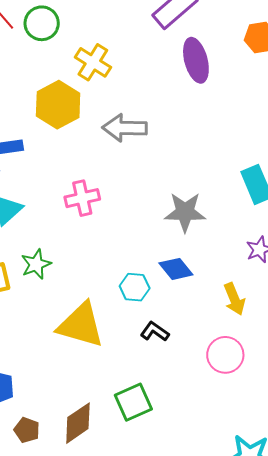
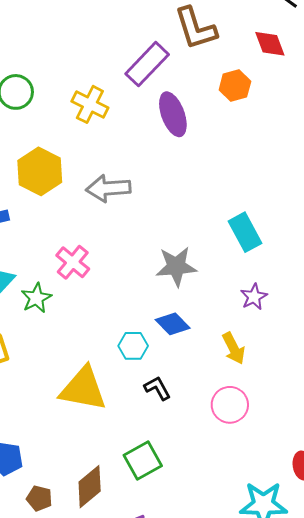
yellow cross: (93, 62) -> (90, 104), moved
pink cross: (82, 198) -> (73, 262), turned -32
green star: (36, 264) -> (36, 298), moved
black L-shape: (155, 332) -> (157, 388), turned 32

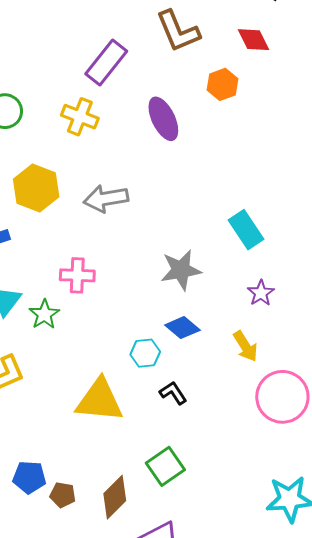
purple rectangle: (147, 64) -> (106, 63), moved
pink cross: (73, 262) -> (77, 275), turned -32
pink circle: (230, 405) -> (282, 397), moved, size x1.4
brown pentagon: (39, 498) -> (63, 495), moved

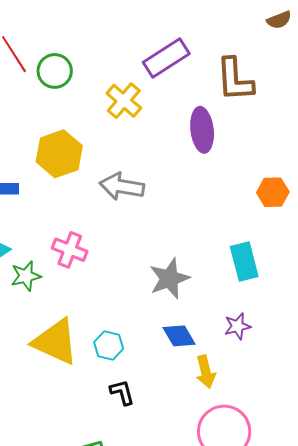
brown L-shape: (178, 31) -> (235, 79), moved
orange hexagon: (222, 84) -> (273, 192), moved
gray star: (181, 270) -> (169, 278), turned -30
blue diamond: (182, 328) -> (179, 336), moved
yellow triangle: (99, 400) -> (55, 342), moved

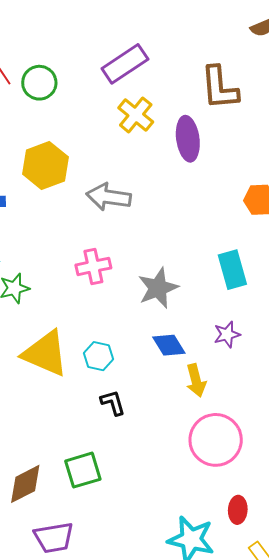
purple rectangle: (166, 58) -> (125, 64), moved
yellow cross: (124, 101) -> (136, 115), moved
pink cross: (70, 250) -> (93, 266), moved, turned -32

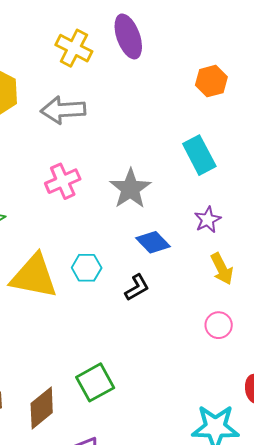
yellow cross: (136, 115) -> (74, 48), moved
yellow arrow: (196, 380) -> (222, 269), moved
black L-shape: (113, 403) -> (137, 287), moved, turned 88
pink circle: (216, 440) -> (219, 325), size x0.5

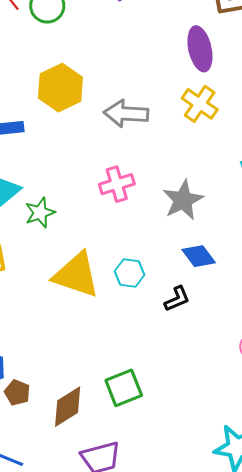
yellow cross: (74, 48) -> (200, 104), moved

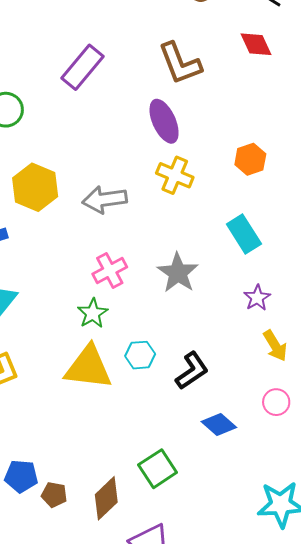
green star: (40, 213) -> (93, 313), moved
blue diamond: (199, 256) -> (219, 425), moved
black L-shape: (177, 299) -> (192, 371), size x1.4

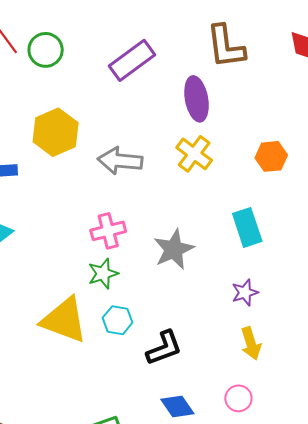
purple rectangle: (82, 67) -> (132, 60), moved
green star: (93, 313) -> (103, 274), moved

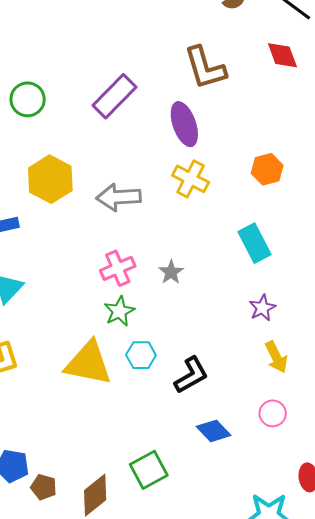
gray star: (174, 249) -> (171, 272), moved, size x0.6

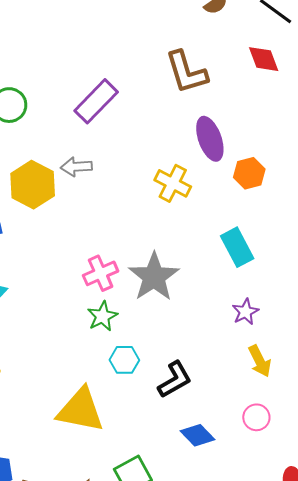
purple ellipse: (184, 124) -> (210, 139), moved
gray arrow: (119, 197) -> (76, 167), moved, size x0.7
gray star: (171, 272) -> (154, 277), size x2.0
yellow triangle: (88, 363) -> (81, 410), moved

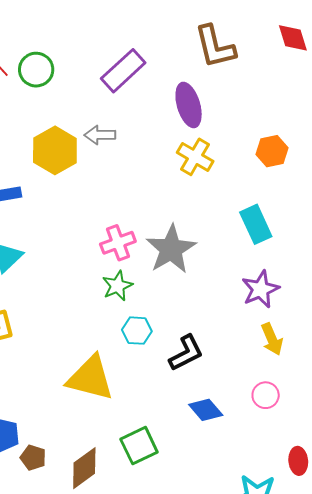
purple ellipse: (210, 139) -> (189, 105), moved
purple star: (245, 312) -> (260, 289), size x1.4

